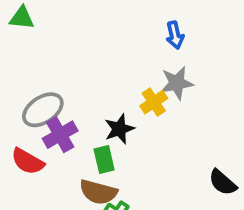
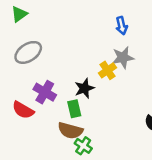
green triangle: (22, 18) -> (19, 14), turned -42
gray ellipse: (43, 110) -> (28, 52), moved
purple cross: (60, 135) -> (45, 92), turned -30

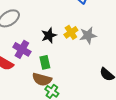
gray star: (123, 58) -> (88, 35), moved
black star: (84, 88) -> (49, 35), moved

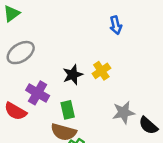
gray star: (88, 35) -> (124, 112), moved

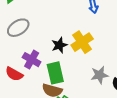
yellow cross: (101, 71) -> (82, 42), size x1.5
green rectangle: (68, 110) -> (55, 73), size x1.5

